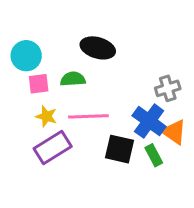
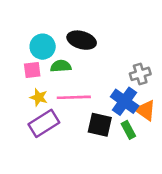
cyan circle: (26, 56) -> (43, 47), moved

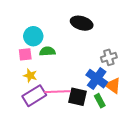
black ellipse: (82, 40) -> (82, 23), moved
pink line: (74, 97) -> (57, 92), moved

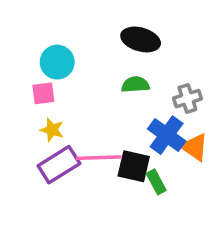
green semicircle: (47, 51) -> (135, 85), moved
green rectangle: (100, 101) -> (156, 182), moved

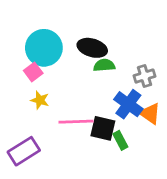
black ellipse: (141, 39) -> (92, 48), moved
cyan circle: (57, 62) -> (44, 48), size x1.4
pink square: (43, 93) -> (33, 72), turned -30
purple rectangle: (59, 165) -> (24, 151), moved

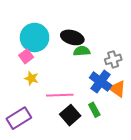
black square: (103, 128) -> (70, 115), moved, turned 36

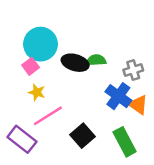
black ellipse: (72, 37) -> (75, 63), moved
pink line: (60, 95) -> (48, 116), moved, turned -30
green rectangle: (94, 110) -> (125, 142), moved, size x1.6
purple rectangle: (19, 118) -> (22, 139), turned 70

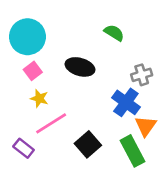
cyan circle: (40, 44) -> (27, 37), moved
green semicircle: (96, 60) -> (114, 33), moved, turned 36
orange triangle: (138, 105) -> (146, 126), moved, turned 30
purple rectangle: (22, 139) -> (24, 148), size x0.7

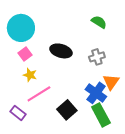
green semicircle: (114, 33) -> (99, 22), moved
gray cross: (142, 75) -> (97, 57), moved
blue cross: (126, 102) -> (96, 93), moved
orange triangle: (146, 126) -> (111, 82), moved

